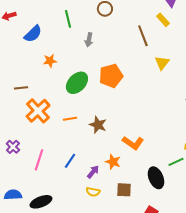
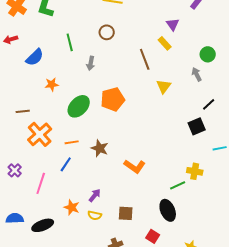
blue line: (70, 161) -> (66, 164), moved
orange star: (113, 162) -> (72, 207), moved
black ellipse: (156, 178) -> (168, 210), moved

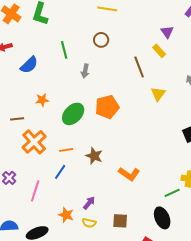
orange star: (52, 84) -> (42, 100), moved

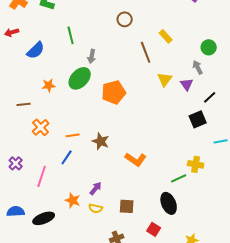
purple triangle: (167, 32) -> (187, 84), moved
brown circle: (101, 40) -> (125, 19), moved
green ellipse: (73, 114) -> (80, 78), moved
orange cross: (34, 142) -> (41, 127), size x0.7

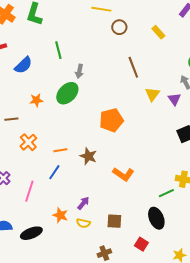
brown circle: (125, 19) -> (119, 27), moved
yellow rectangle: (166, 36) -> (158, 32), moved
orange pentagon: (114, 92) -> (111, 120), moved

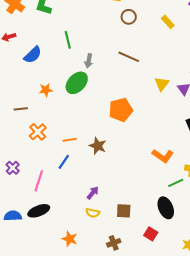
brown line: (133, 67) -> (129, 57), moved, turned -45
orange L-shape: (123, 174) -> (163, 156), moved
orange star: (60, 215) -> (70, 239), moved
black ellipse: (31, 233) -> (39, 211), moved

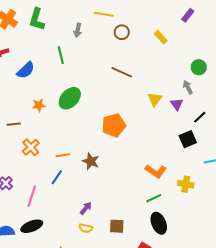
gray arrow: (89, 61) -> (78, 30), moved
green line: (176, 183) -> (154, 198), moved

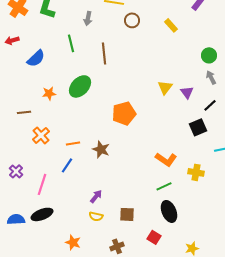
brown line: (122, 72) -> (104, 53), moved, turned 60
gray arrow: (188, 87) -> (211, 77), moved

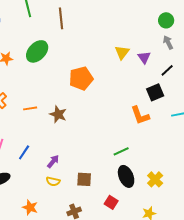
orange L-shape: (166, 159) -> (140, 115), moved, turned 35
blue line: (67, 165) -> (24, 152), moved
yellow cross: (196, 172) -> (155, 179), moved, turned 35

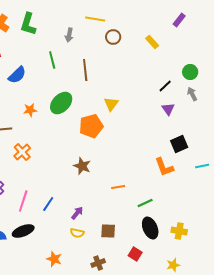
yellow triangle: (122, 52) -> (111, 104), moved
black line: (167, 70) -> (165, 86), moved
orange pentagon: (81, 78) -> (91, 126), moved
orange line: (30, 108) -> (118, 187), moved
yellow cross: (155, 179) -> (179, 231), turned -35

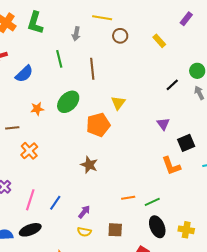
purple triangle: (168, 109) -> (163, 124), moved
orange line: (118, 187) -> (128, 198), moved

